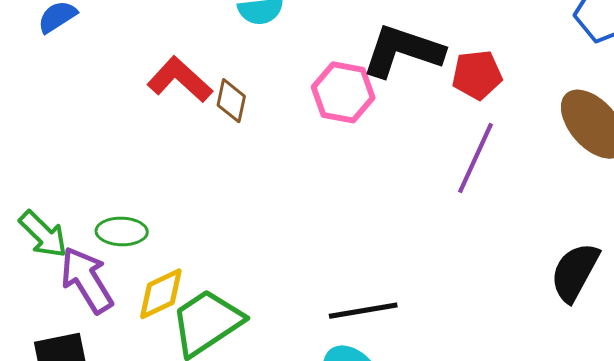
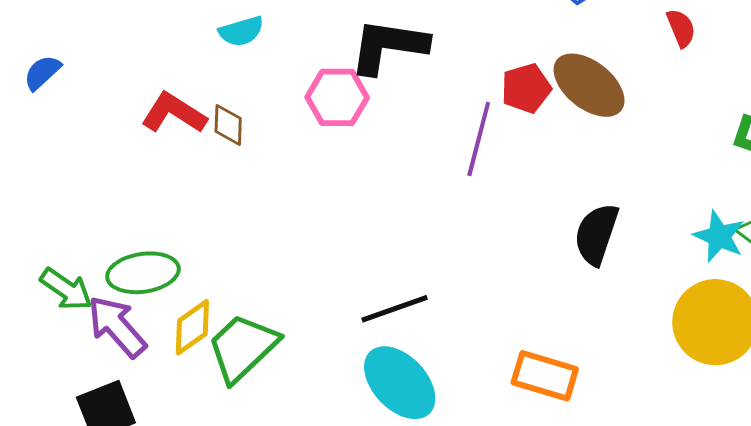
red pentagon: (477, 75) -> (526, 88), moved
green ellipse: (122, 231) -> (143, 273), size x1.4

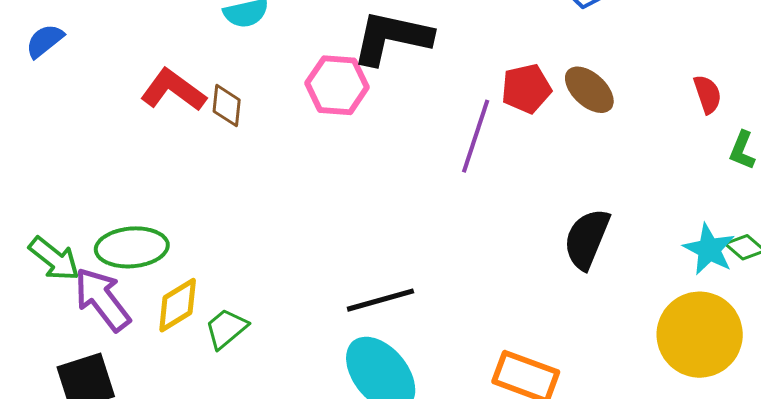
red semicircle: (681, 28) -> (708, 94), moved
brown ellipse: (589, 85) -> (589, 90), size x0.7
green trapezoid: (243, 348) -> (226, 329), size x0.6

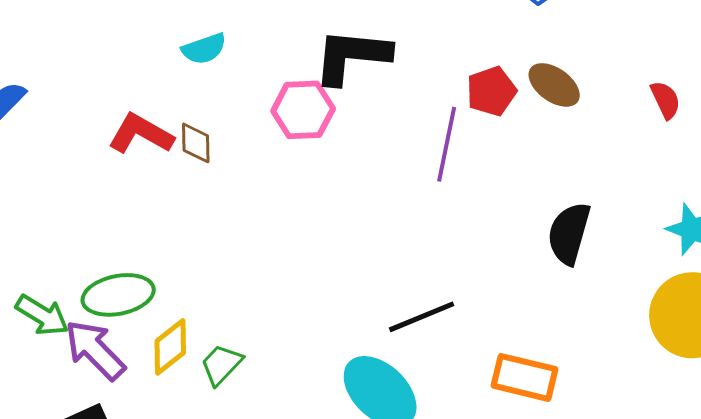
red semicircle: (708, 94) -> (665, 100), moved
black line: (380, 300) -> (422, 317), moved

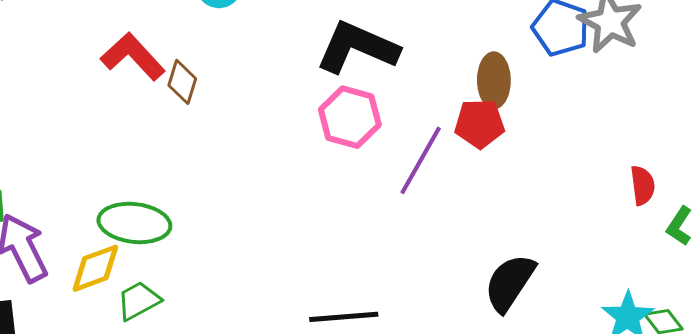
brown ellipse: (554, 85) -> (494, 80), moved, turned 36
pink hexagon: (303, 110) -> (350, 117), moved
green ellipse: (118, 295) -> (134, 223), moved

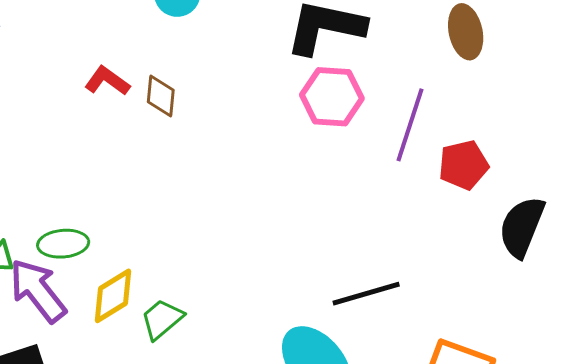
red L-shape: (133, 56) -> (107, 81), size x0.7
red pentagon: (480, 124) -> (463, 165), moved
green ellipse: (134, 223) -> (63, 244), moved, size x0.7

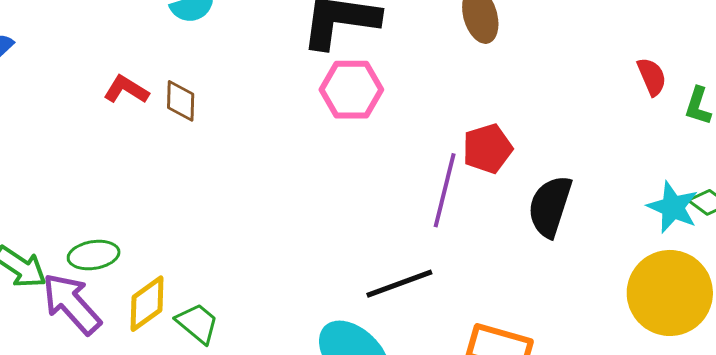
purple line: (410, 125) -> (445, 190), moved
green trapezoid: (162, 319) -> (197, 323), turned 84

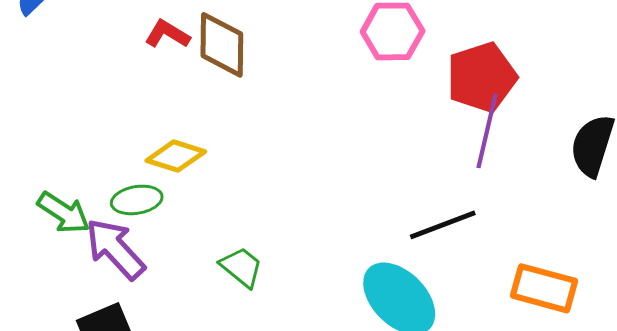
brown diamond: (181, 101) -> (222, 45), size x1.6
red pentagon: (487, 149) -> (482, 77), moved, size x1.4
yellow diamond: (147, 304) -> (176, 156), moved, turned 54

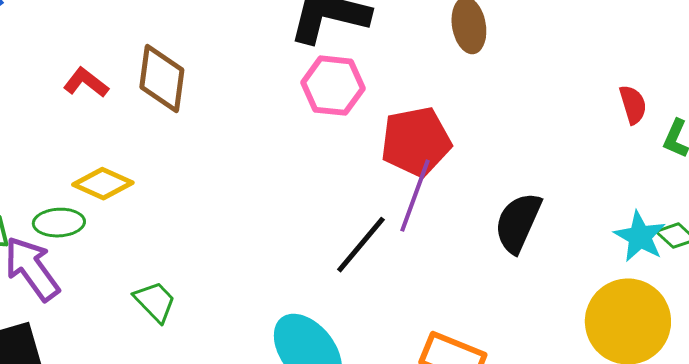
red L-shape: (167, 34) -> (86, 83), moved
black line: (443, 225) -> (361, 245), moved, turned -36

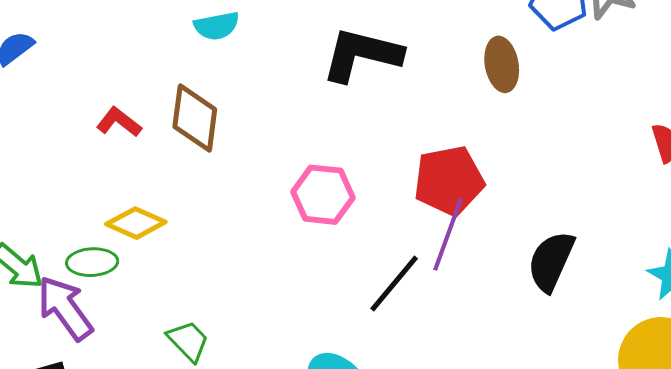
pink hexagon: (333, 86) -> (323, 195), moved

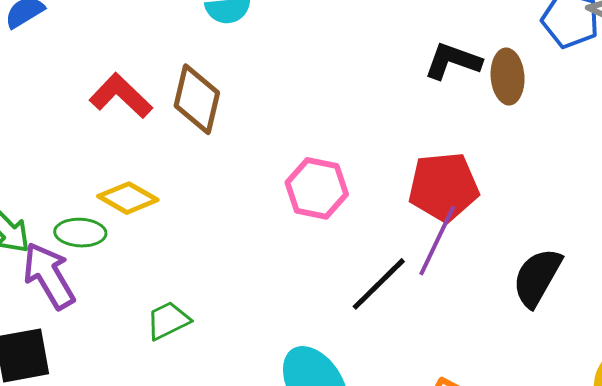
black L-shape: (362, 55) -> (453, 61), moved, size x0.7
red L-shape: (119, 122) -> (121, 96), size x1.4
green trapezoid: (188, 341) -> (168, 321), turned -78

